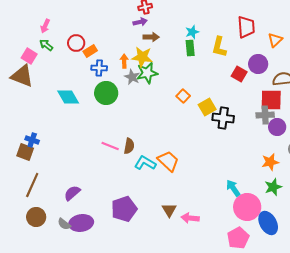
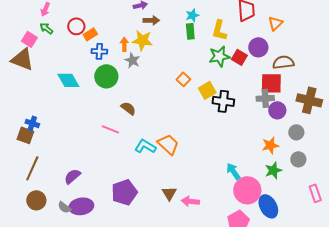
green star: (147, 73) -> (219, 56), moved
brown semicircle: (129, 146) -> (128, 108), moved, turned -63

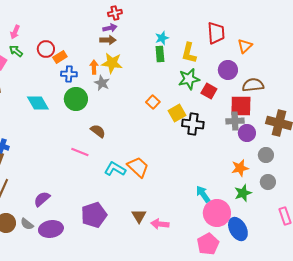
brown arrow: (151, 20) -> (108, 40), moved
red square: (239, 57) -> (209, 91), moved
gray semicircle: (64, 207) -> (27, 224), moved

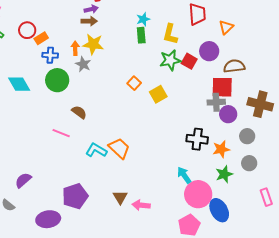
red square: (209, 91) -> (189, 61), moved
black cross: (193, 124) -> (197, 139), moved
purple ellipse: (51, 229) -> (48, 219), moved

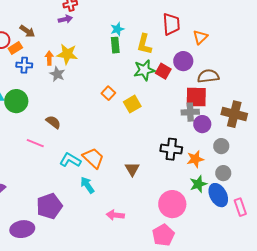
brown arrow: (89, 21) -> (27, 31), moved, turned 35
green circle: (57, 80) -> (16, 101), moved
cyan arrow: (184, 175) -> (87, 185), moved
brown triangle: (120, 197) -> (132, 169), moved
blue ellipse: (219, 210) -> (218, 195), moved

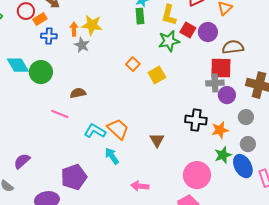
red square: (163, 71) -> (188, 30), moved
brown semicircle: (53, 122) -> (78, 93), turned -49

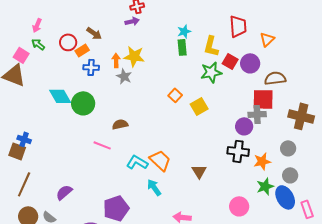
purple circle: (227, 95) -> (244, 126), moved
pink circle: (197, 175) -> (239, 206), size x0.7

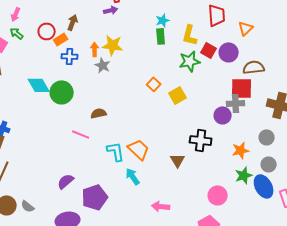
brown arrow: (94, 33) -> (73, 22), turned -105
black cross: (238, 151) -> (201, 140), moved
cyan L-shape: (137, 162) -> (116, 151), turned 50
purple semicircle: (64, 192) -> (66, 181), moved

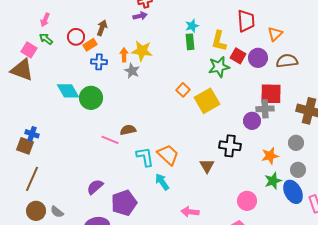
brown semicircle: (254, 67) -> (287, 61), moved
yellow square: (178, 95) -> (207, 101), size x1.4
brown semicircle: (99, 113) -> (128, 130), moved

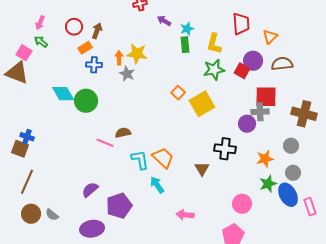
purple arrow: (140, 16) -> (164, 21), moved, turned -136
red circle: (76, 37) -> (74, 27), moved
red square: (238, 56) -> (242, 71), moved

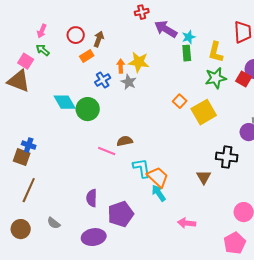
purple arrow: (164, 21) -> (166, 29), size x1.6
blue cross: (94, 65) -> (103, 80), moved, turned -35
orange trapezoid: (163, 158) -> (158, 177), moved
purple semicircle: (90, 190) -> (92, 198), turned -48
brown circle: (31, 214) -> (21, 229), moved

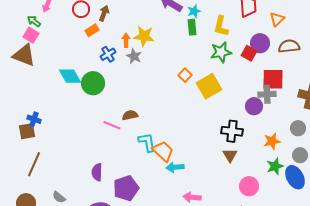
green arrow: (43, 50) -> (34, 21), moved
brown square: (22, 157) -> (27, 131), turned -30
brown triangle: (204, 177) -> (230, 155), moved
cyan arrow: (159, 193) -> (175, 167), moved, turned -60

